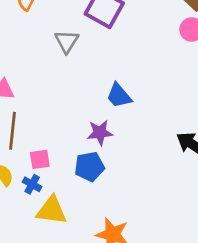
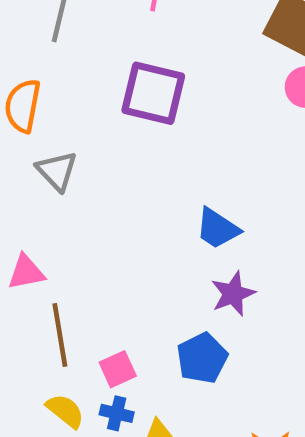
gray triangle: (67, 41) -> (57, 171), moved
purple star: (100, 133) -> (233, 294), moved

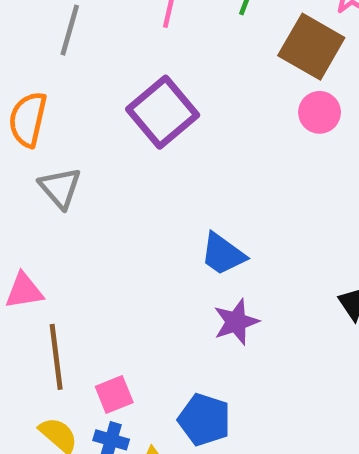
purple square: (153, 93) -> (163, 112), turned 34
blue pentagon: (202, 358) -> (204, 420), moved, turned -30

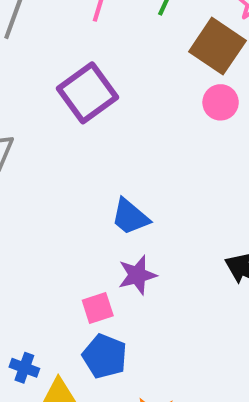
pink square: (114, 394) -> (98, 308), moved

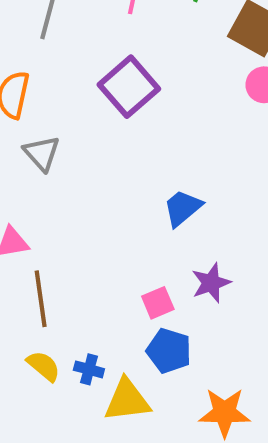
blue trapezoid: (130, 217) -> (183, 208), turned 105
purple star: (137, 275) -> (211, 283), moved

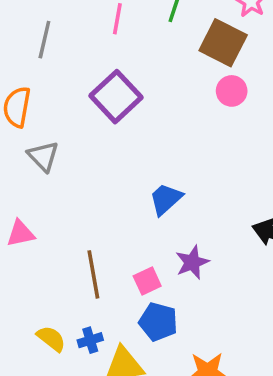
brown line: (41, 299) -> (93, 274), moved
blue cross: (89, 369) -> (90, 340), turned -30

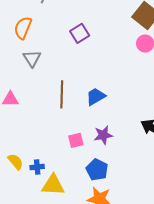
purple square: (116, 97) -> (80, 33), size x0.7
brown line: (93, 274) -> (62, 94), moved
blue pentagon: (158, 322) -> (97, 170), moved

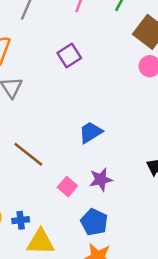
brown line: (62, 94) -> (28, 154), moved, turned -52
pink square: (76, 140) -> (67, 187), turned -35

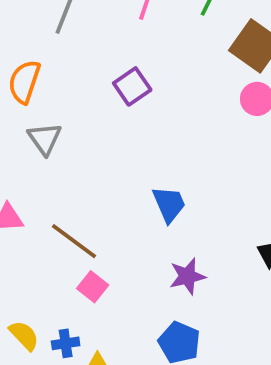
blue trapezoid: (91, 132) -> (169, 204), turned 100
pink square: (67, 187) -> (93, 287), moved

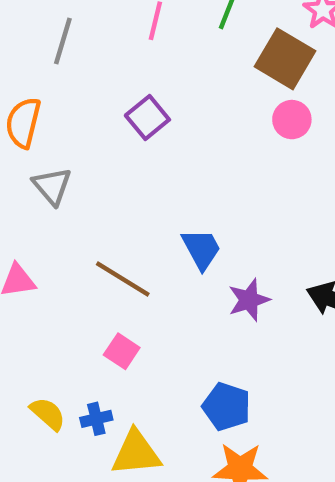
brown line: (74, 241) -> (123, 279), moved
purple star: (187, 276) -> (249, 300), moved

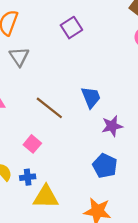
pink square: (122, 351) -> (32, 144), moved
blue pentagon: (227, 407) -> (105, 166), moved

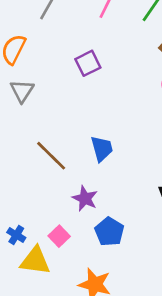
purple star: (112, 126) -> (85, 198), moved, turned 30
pink square: (32, 144) -> (59, 236), moved
blue cross: (28, 177) -> (16, 235), turned 32

